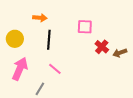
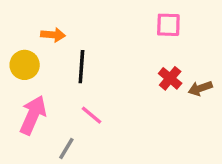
orange arrow: (40, 18) -> (53, 35), moved
pink square: (85, 27) -> (168, 25), moved

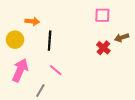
brown arrow: (200, 88) -> (122, 38), moved

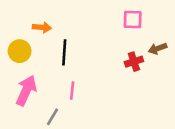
red cross: (103, 48) -> (134, 62), turned 32
pink line: (56, 70) -> (72, 91), turned 56

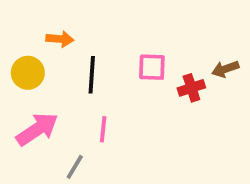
pink square: (133, 20) -> (152, 67), moved
pink arrow: (26, 91) -> (37, 129), turned 32

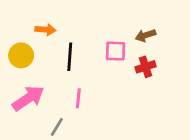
brown arrow: (225, 69) -> (146, 35), moved

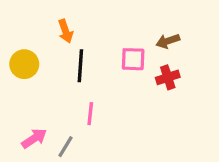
orange arrow: (45, 30) -> (65, 31), moved, turned 66
pink arrow: (28, 98) -> (34, 138), moved, size x0.7

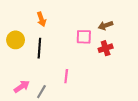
black line: (80, 66) -> (39, 48), moved
pink line: (90, 114) -> (66, 76), moved

